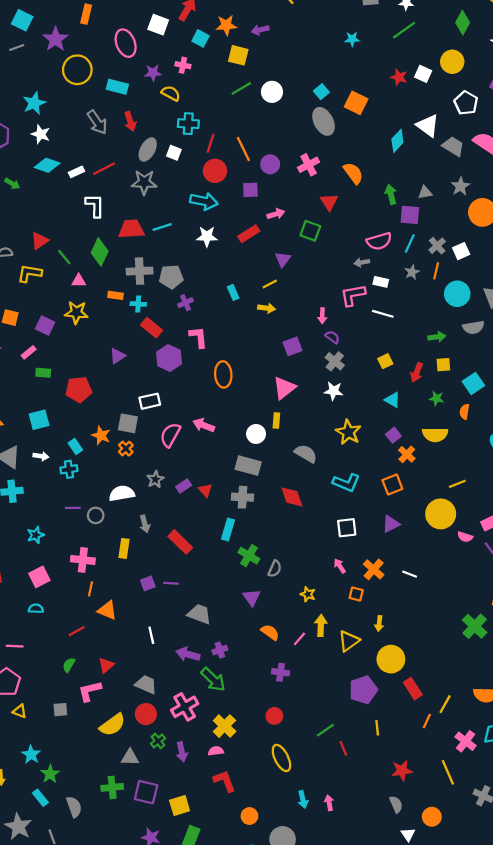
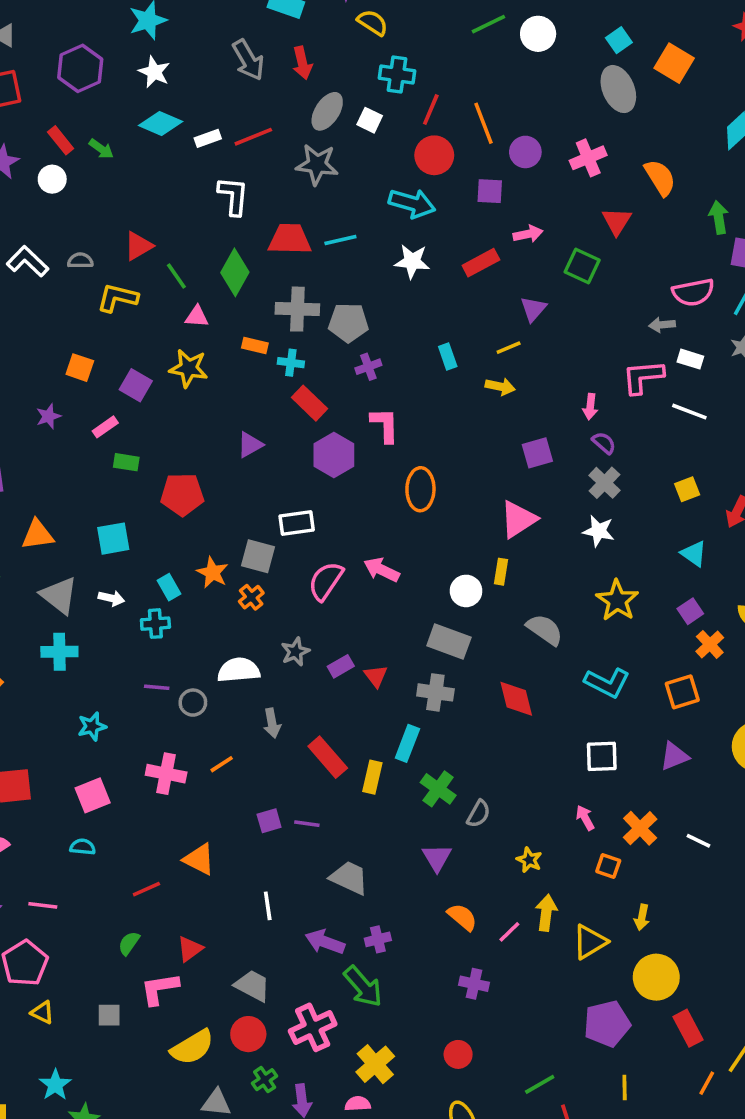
yellow rectangle: (124, 548) -> (372, 777), moved
orange line: (91, 589) -> (222, 764), moved, turned 40

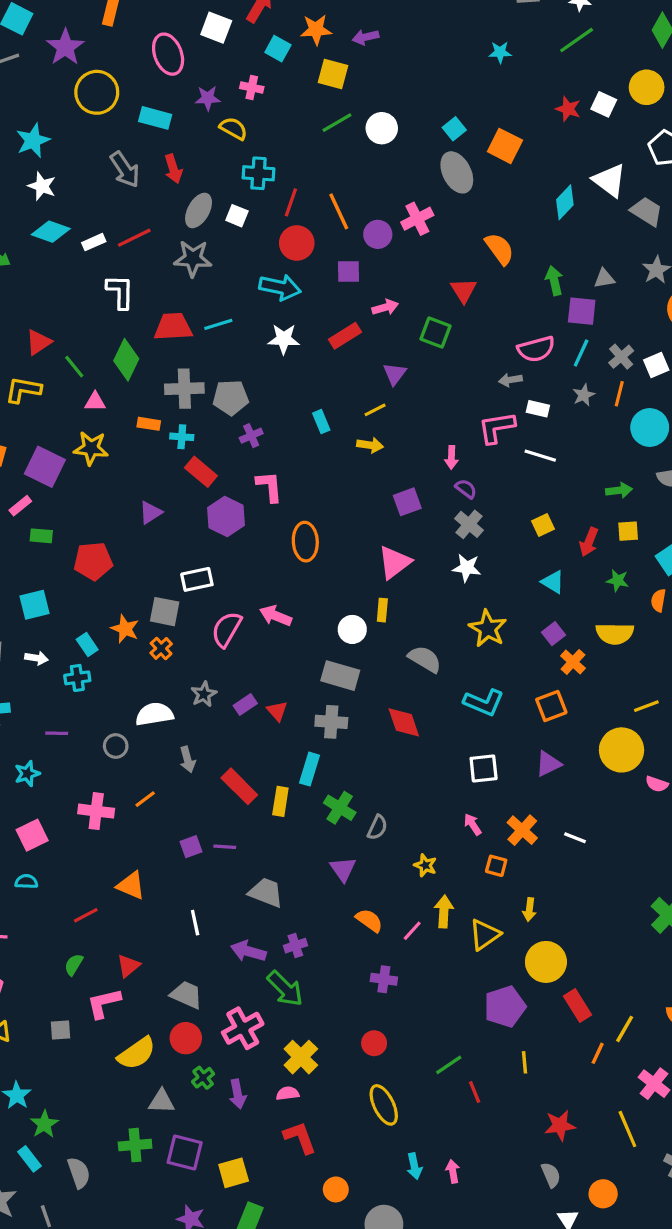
pink cross: (588, 158) -> (417, 219), moved
purple square: (136, 385) -> (45, 467), size x1.4
purple line: (157, 687) -> (57, 733), moved

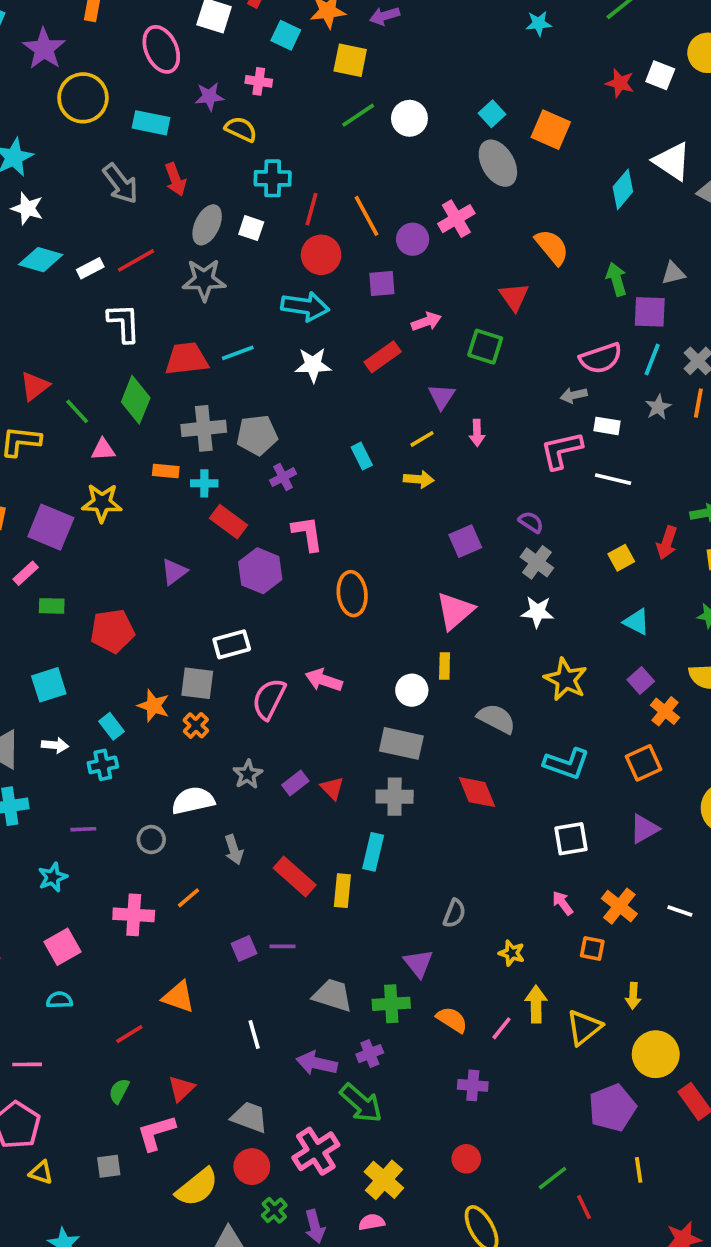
pink arrow: (452, 457) -> (477, 433), moved
red arrow: (589, 542) -> (667, 543), moved
green cross: (340, 808) -> (391, 1004), moved, turned -32

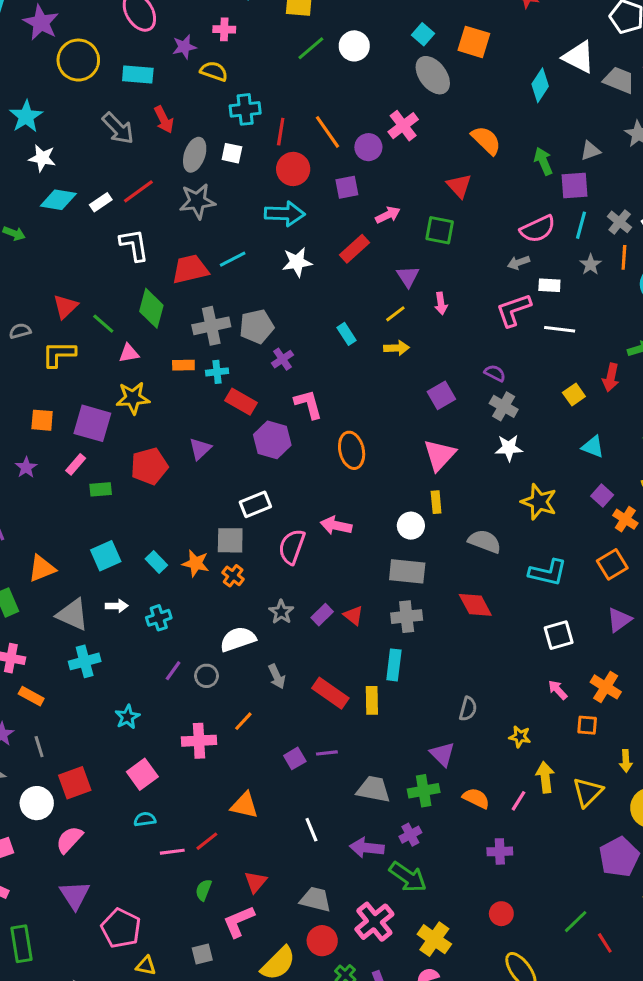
red pentagon: (112, 631) -> (149, 466), moved
cyan rectangle: (112, 726) -> (156, 562), moved
purple line: (83, 829) -> (173, 671), moved, turned -45
pink line: (27, 1064) -> (172, 852), moved

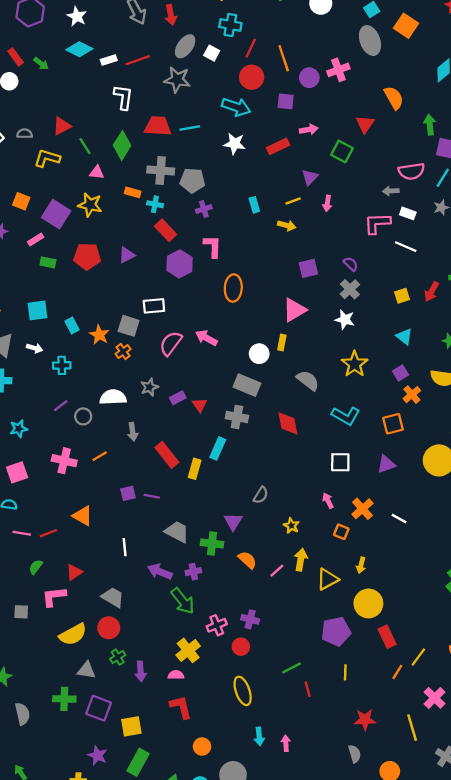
purple cross: (500, 851) -> (250, 619), moved
pink cross: (374, 922) -> (217, 625), moved, size x0.7

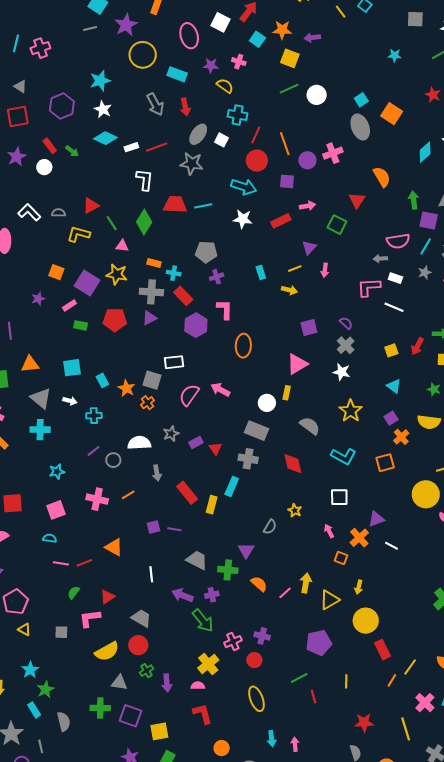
gray cross: (161, 170) -> (151, 292), moved
purple triangle: (386, 464) -> (376, 519), moved
yellow star: (291, 526) -> (295, 510), moved
purple pentagon: (336, 632) -> (319, 643), moved

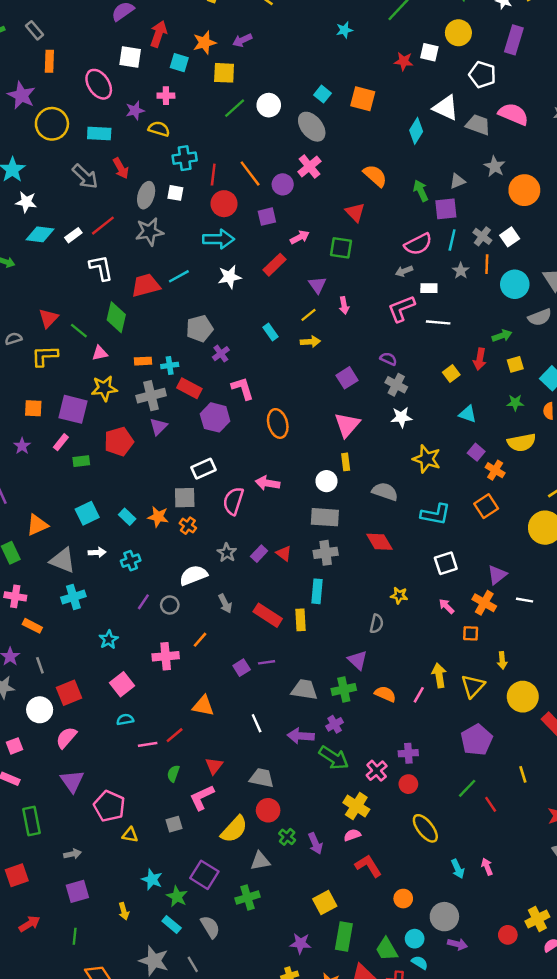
gray ellipse: (360, 127) -> (312, 127), moved
purple square: (130, 716) -> (204, 875), moved, turned 30

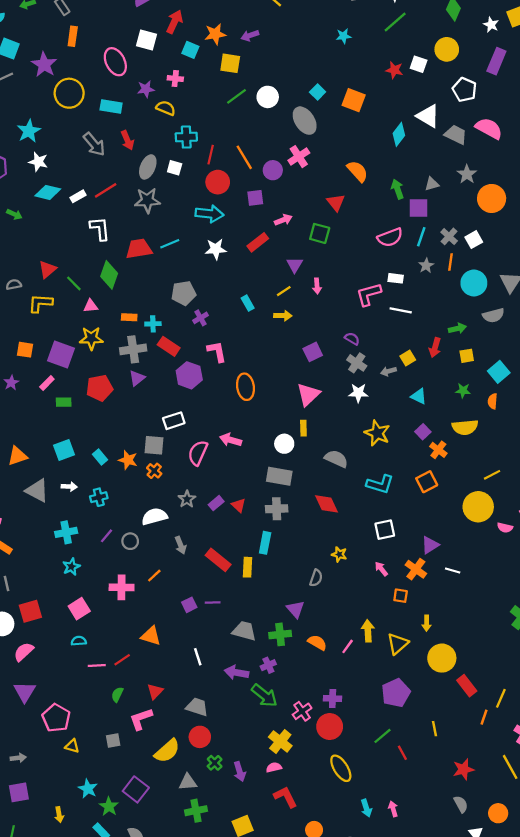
gray arrow: (404, 271) -> (388, 371), moved
cyan cross: (73, 597) -> (66, 532), moved
red circle: (408, 784) -> (330, 727), size x1.5
green cross: (247, 898) -> (196, 811), moved

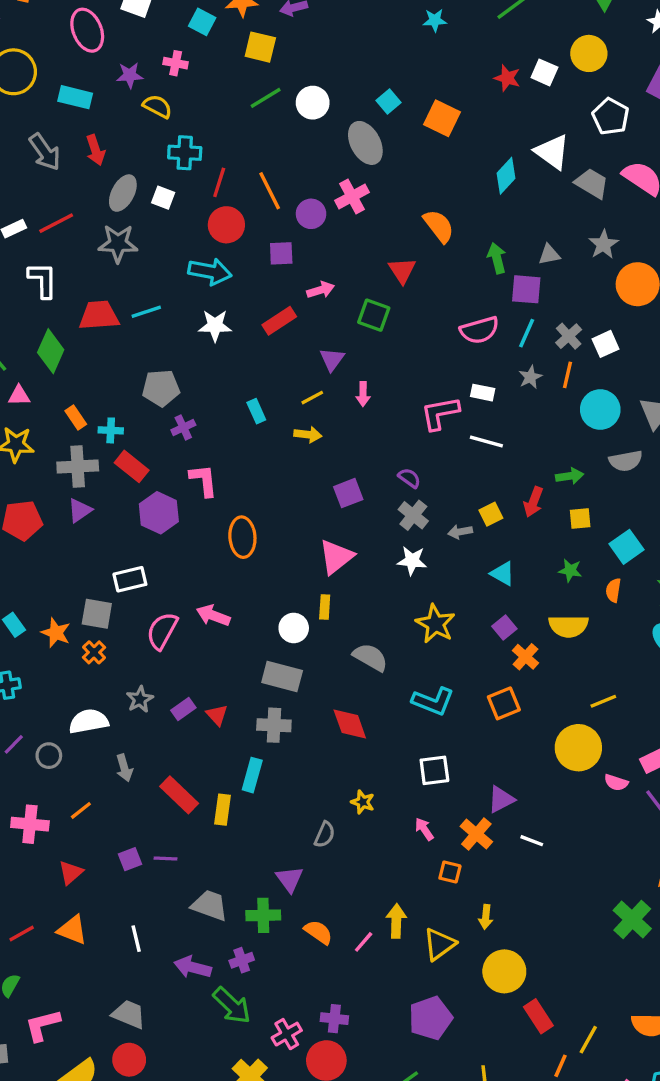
orange rectangle: (129, 317) -> (76, 418), turned 48
orange triangle: (151, 636) -> (72, 930), moved
red triangle: (155, 691) -> (71, 873), moved

